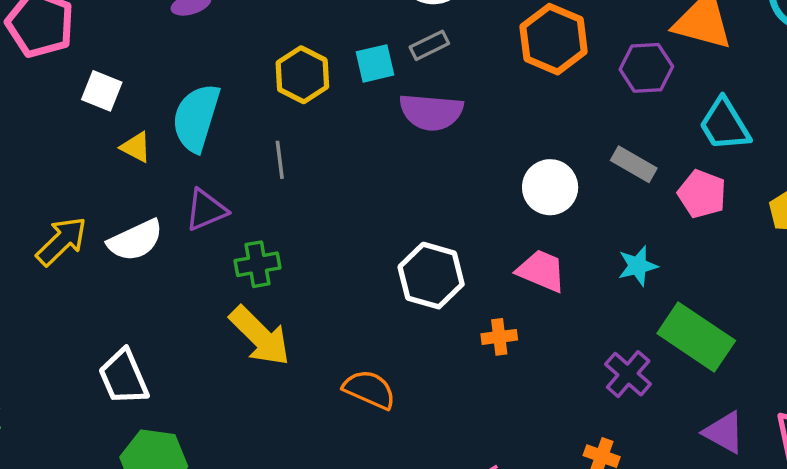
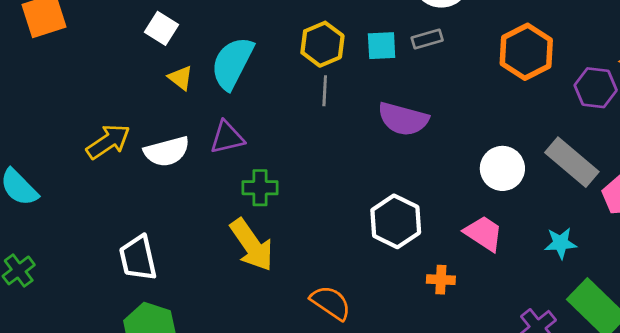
purple semicircle: (431, 112) -> (403, 119), moved
gray line: (280, 160) -> (325, 91), moved
gray rectangle: (634, 164) -> (572, 162), size x1.5

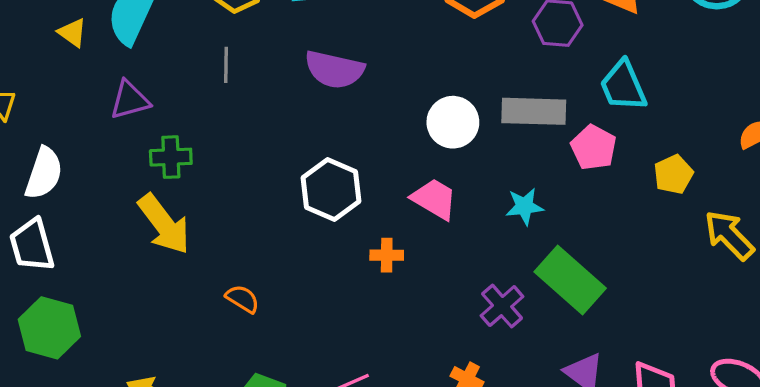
gray line: (325, 91) -> (226, 65), moved
white semicircle: (167, 151) -> (44, 173), moved, turned -54
gray rectangle: (572, 162) -> (534, 111), turned -36
orange semicircle: (331, 303) -> (243, 299), moved, size x0.7

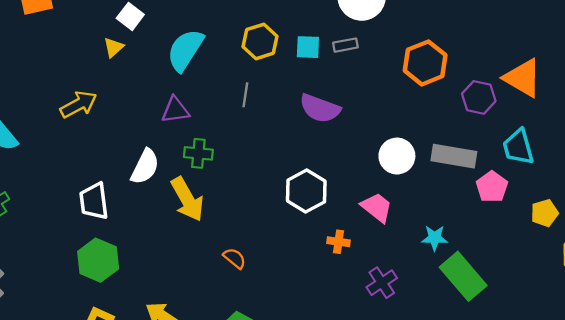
yellow triangle: (72, 33) -> (114, 47), moved, turned 35
white semicircle: (44, 173) -> (145, 167), moved
cyan star: (525, 206) -> (435, 238), moved
purple cross: (502, 306) -> (382, 283), moved

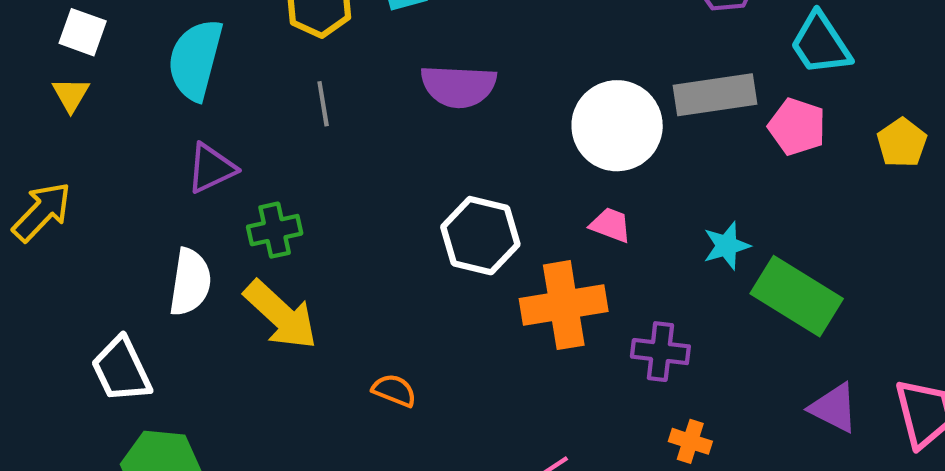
white circle: (397, 156) -> (617, 126), size x1.4
pink trapezoid: (377, 207) -> (611, 225), size x0.7
orange cross: (338, 242) -> (564, 305), size x2.0
purple cross: (382, 283) -> (660, 352), turned -32

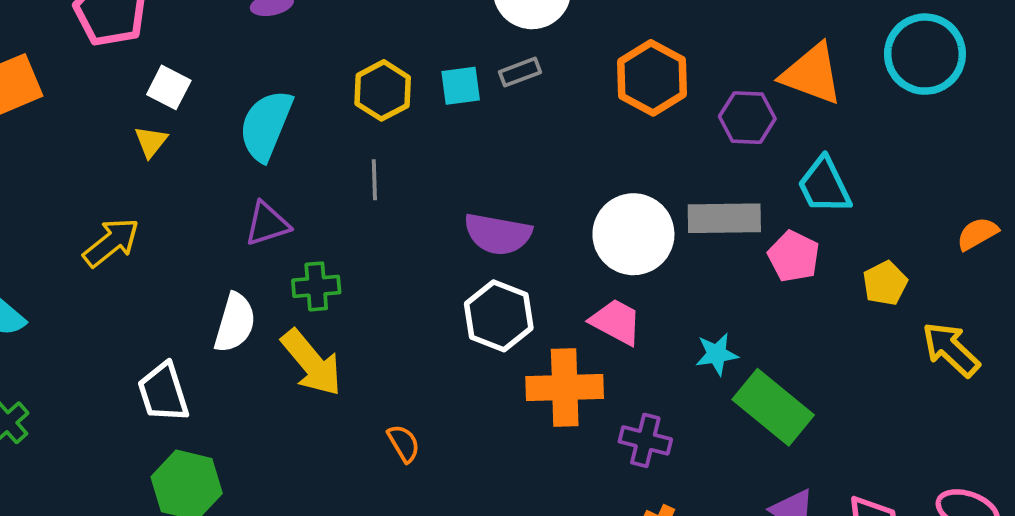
purple semicircle: (459, 86) -> (498, 234), moved
pink trapezoid: (611, 225) -> (616, 322), size x1.4
orange semicircle: (394, 390) -> (404, 443), turned 30

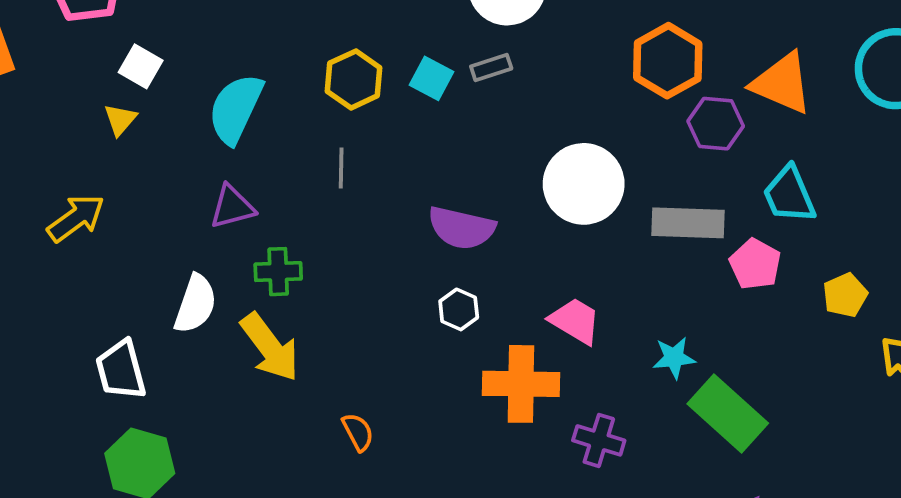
orange hexagon: (652, 78) -> (668, 61), moved
cyan square: (461, 86) -> (431, 78), turned 33
white circle: (633, 234) -> (584, 184), moved
white hexagon: (499, 316) -> (459, 309), size x0.6

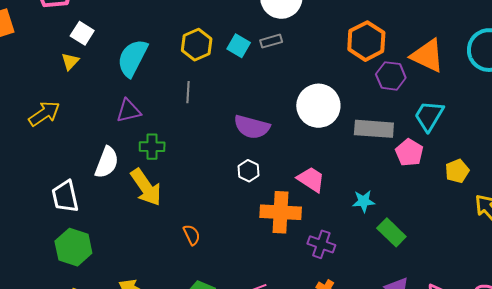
cyan trapezoid: (789, 195) -> (429, 116), turned 52
green rectangle: (728, 413) -> (391, 232), size x0.7

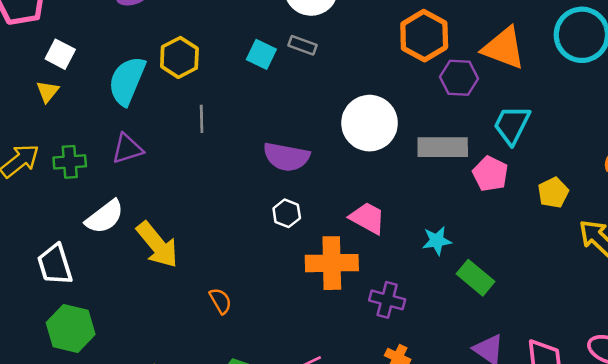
gray rectangle: (271, 41) -> (302, 45), turned 40
yellow hexagon: (197, 45) -> (179, 57), moved
green cross: (152, 147) -> (70, 162), moved
white semicircle: (107, 162) -> (105, 217), turned 36

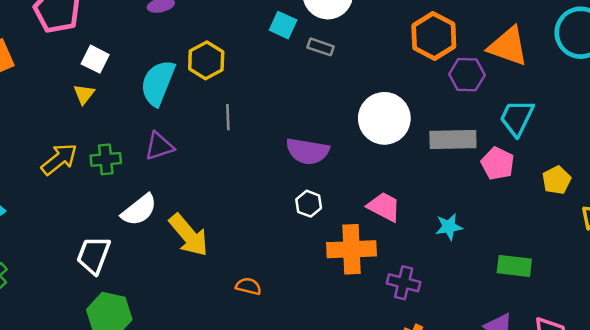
cyan square: (261, 54) -> (283, 25), moved
white trapezoid: (55, 264) -> (94, 255), turned 39
green rectangle: (475, 278) -> (514, 266), moved, turned -32
orange semicircle: (220, 301) -> (248, 286), turned -45

